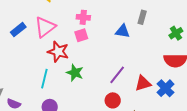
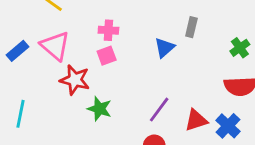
pink triangle: (45, 27) -> (55, 46), turned -40
blue triangle: (123, 31) -> (164, 48), turned -49
cyan line: (44, 79) -> (20, 114), moved

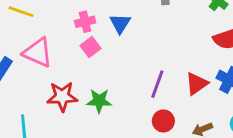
blue triangle: (164, 48) -> (120, 23), moved
red star: (75, 80) -> (62, 97), moved

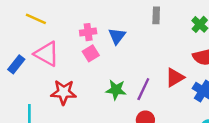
red triangle: (197, 84) -> (175, 77), moved
green star: (99, 101) -> (116, 90), moved

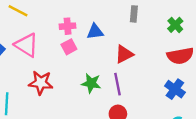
blue triangle: (117, 36) -> (95, 32), turned 42
red triangle: (175, 77) -> (124, 54), moved
purple line: (143, 89) -> (118, 84), turned -40

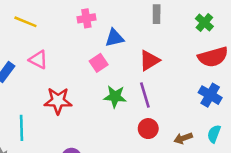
pink cross: (68, 26) -> (86, 18), moved
pink triangle: (26, 45) -> (38, 60), size x0.7
pink square: (69, 47) -> (99, 63), moved

